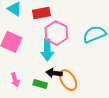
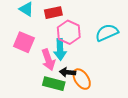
pink arrow: (15, 80) -> (48, 60), moved, size x1.5
green rectangle: (40, 84) -> (54, 84), size x1.5

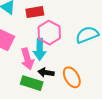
orange ellipse: (82, 79) -> (72, 77), moved

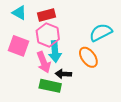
pink hexagon: (49, 33) -> (48, 35), moved
orange ellipse: (72, 77) -> (88, 57), moved

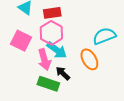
cyan arrow: (55, 51) -> (57, 50), turned -55
black arrow: (63, 74) -> (63, 73), turned 35

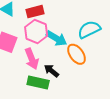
cyan arrow: (57, 50) -> (57, 38), moved

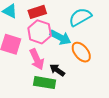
cyan semicircle: (89, 29) -> (80, 17), moved

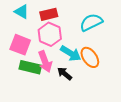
cyan arrow: (60, 37) -> (71, 53), moved
green rectangle: (45, 83) -> (30, 67), moved

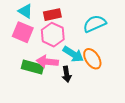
pink square: (20, 45) -> (23, 32), moved
pink arrow: (45, 62) -> (47, 62), turned 115
black arrow: (65, 74) -> (67, 74), turned -140

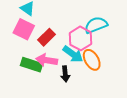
red rectangle: (52, 15) -> (47, 37), moved, turned -36
pink hexagon: (53, 35) -> (80, 38), moved

